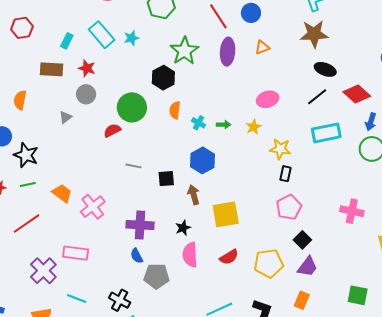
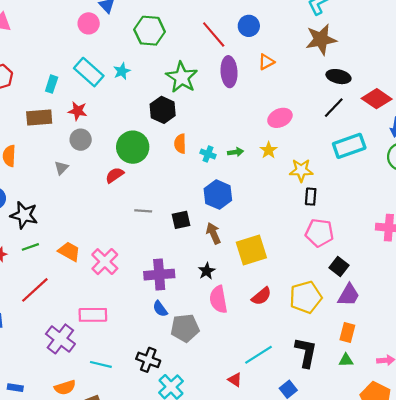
pink pentagon: (289, 207) -> (319, 233), turned -30

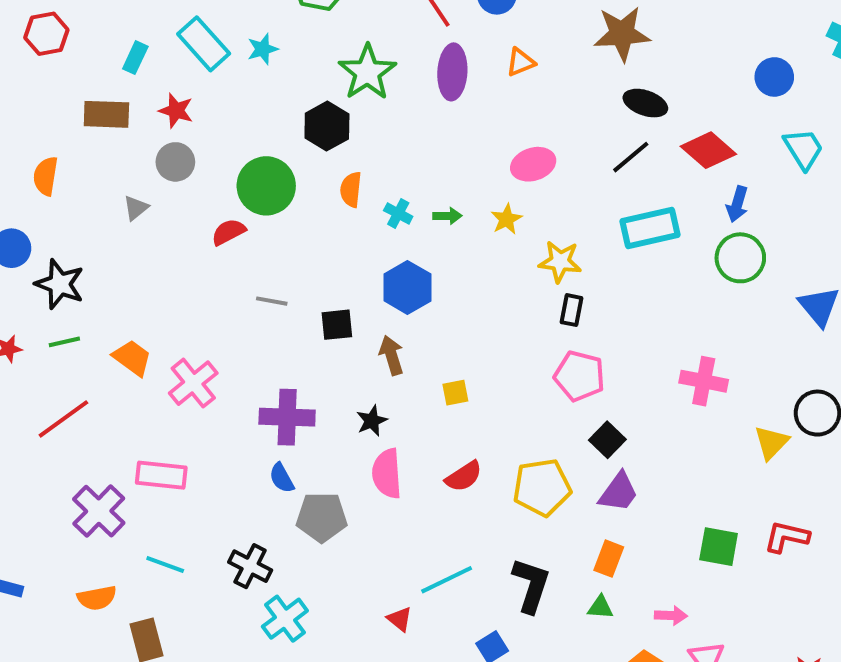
yellow square: (251, 250) -> (455, 393), size x0.5

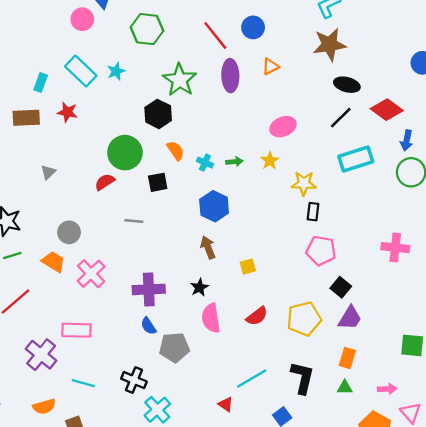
gray circle: (175, 162) -> (69, 232), moved
orange semicircle: (351, 189) -> (176, 151), turned 144
black square: (337, 325) -> (158, 182), moved

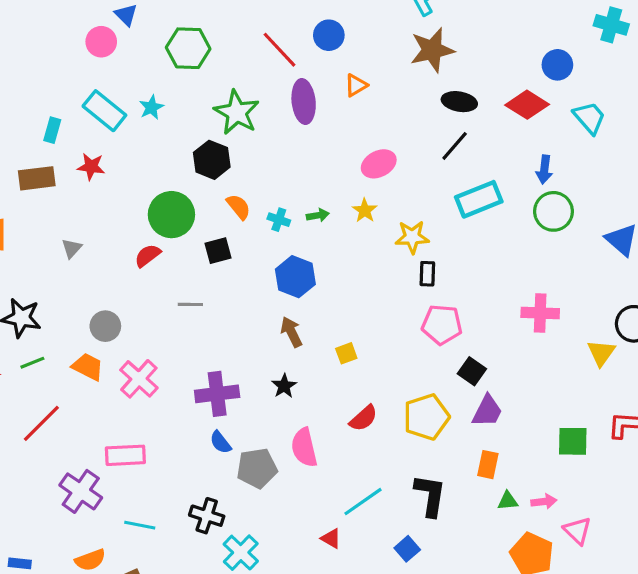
red diamond: (387, 110) -> (527, 105), moved
pink semicircle: (211, 318) -> (304, 447), moved
green triangle: (345, 387) -> (508, 501), moved

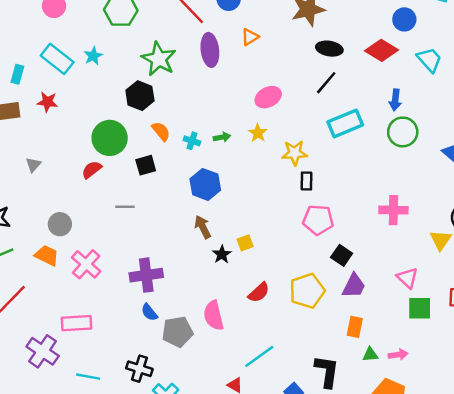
black star: (284, 386) -> (222, 254), moved
black L-shape: (430, 495) -> (327, 371), moved
pink triangle: (577, 531) -> (407, 278), moved

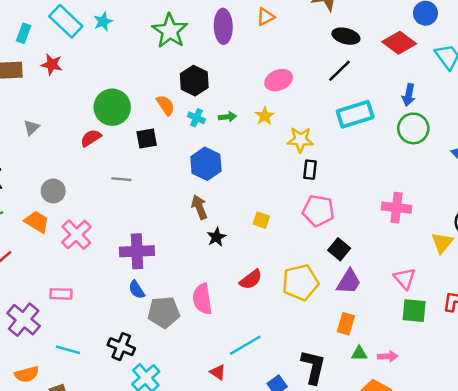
black hexagon: (140, 96) -> (194, 81), moved
yellow square: (245, 243) -> (261, 220), moved, turned 35
pink rectangle: (76, 323) -> (61, 294), size x0.7

